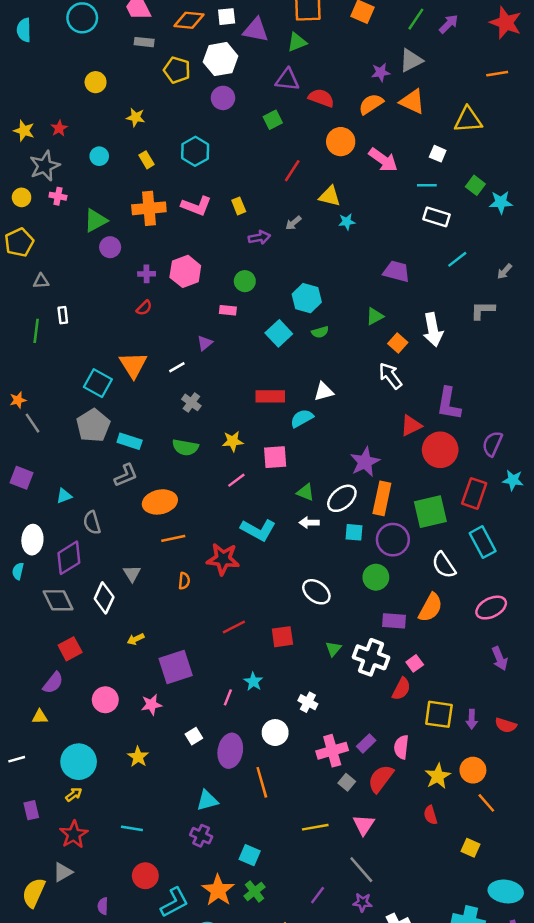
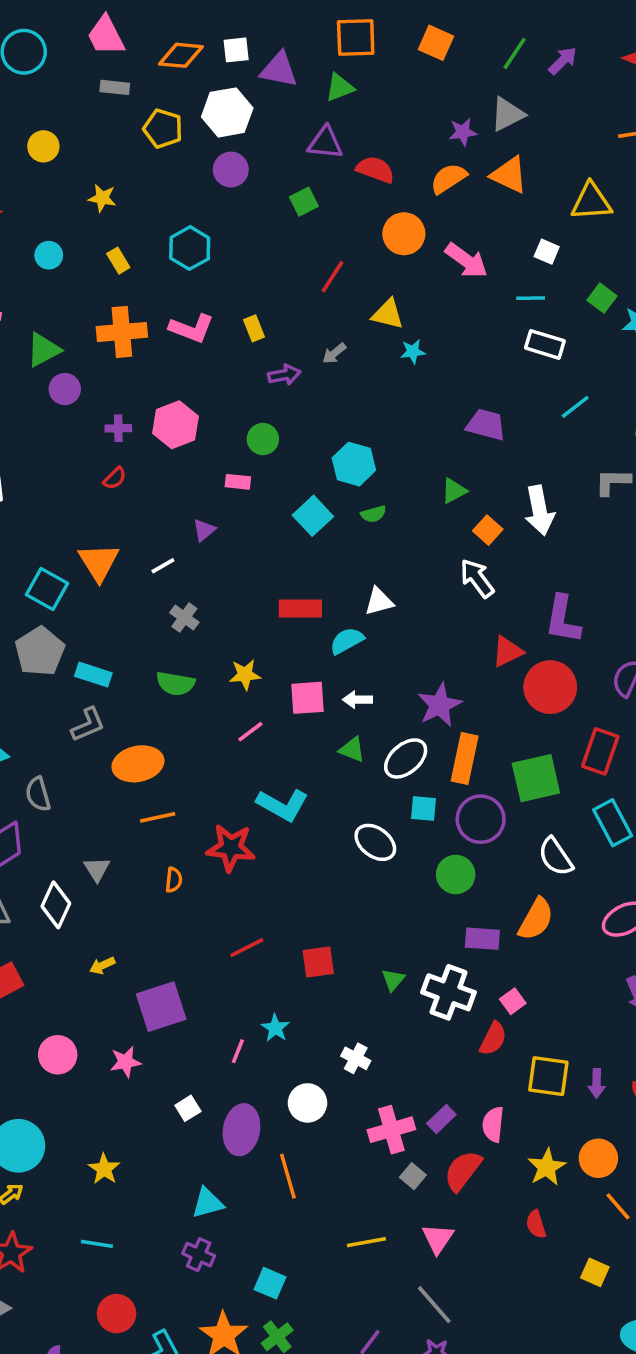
white arrow: (309, 523) -> (357, 700), moved
white ellipse: (316, 592) -> (375, 842), moved
yellow star: (138, 757) -> (104, 1169), moved

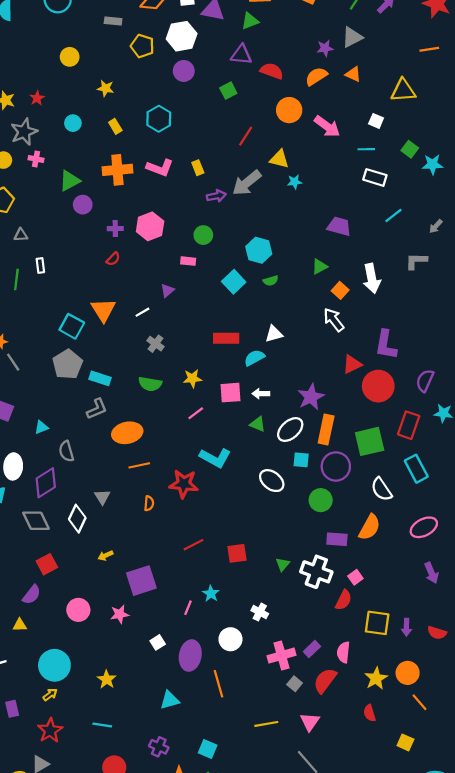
orange triangle: (509, 175) -> (353, 74), size x0.7
gray arrow: (334, 353) -> (247, 183), size x2.0
purple cross: (199, 1255) -> (159, 747), moved

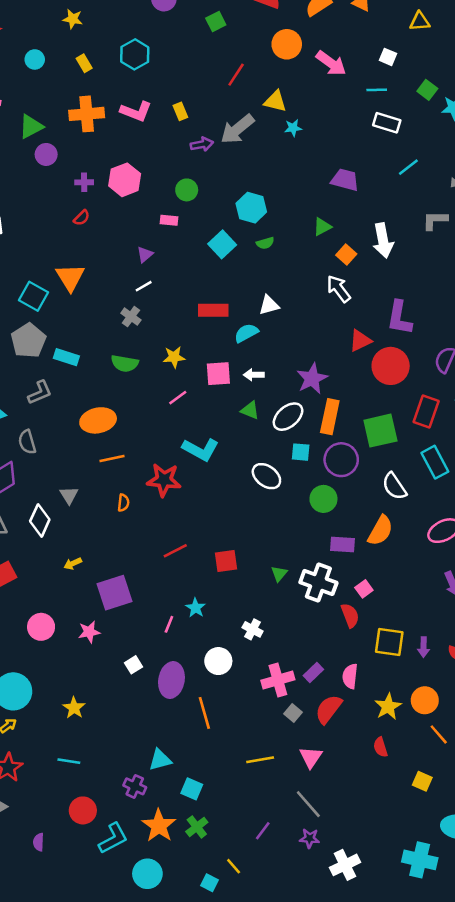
yellow triangle: (403, 91) -> (420, 21), size x0.7
white line: (142, 312) -> (144, 286), moved
gray L-shape: (97, 409) -> (40, 393), moved
red semicircle: (343, 600) -> (350, 615), turned -48
cyan triangle: (170, 700) -> (160, 760), moved

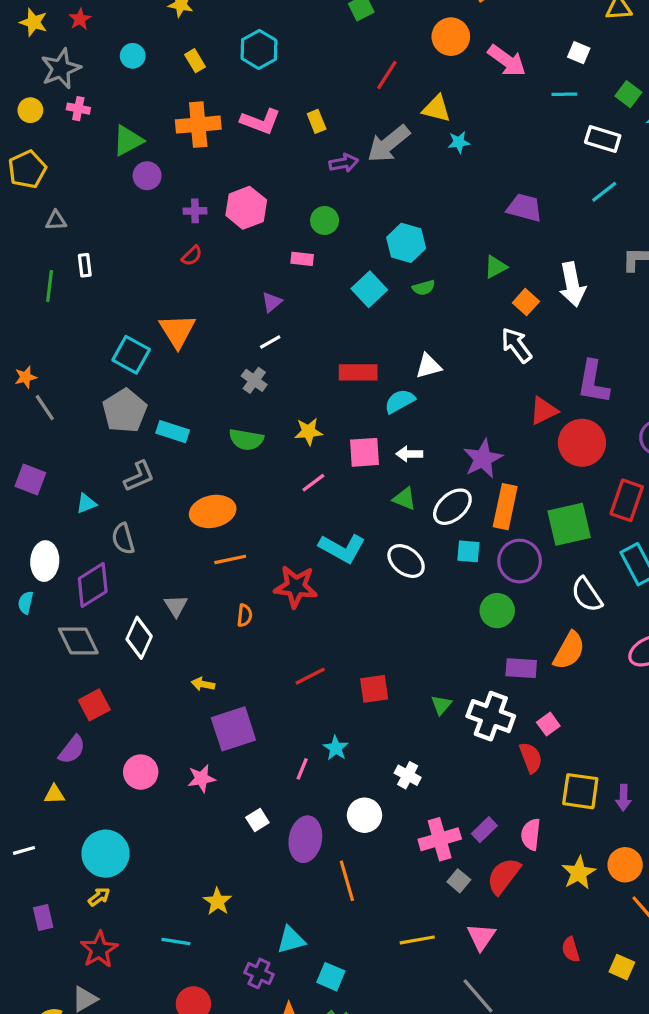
white rectangle: (387, 123) -> (603, 139), moved
white ellipse: (266, 476) -> (406, 561), moved
yellow arrow: (73, 564) -> (203, 684), moved, turned 36
yellow star: (74, 708) -> (217, 902), moved
red semicircle: (380, 747) -> (571, 950), moved

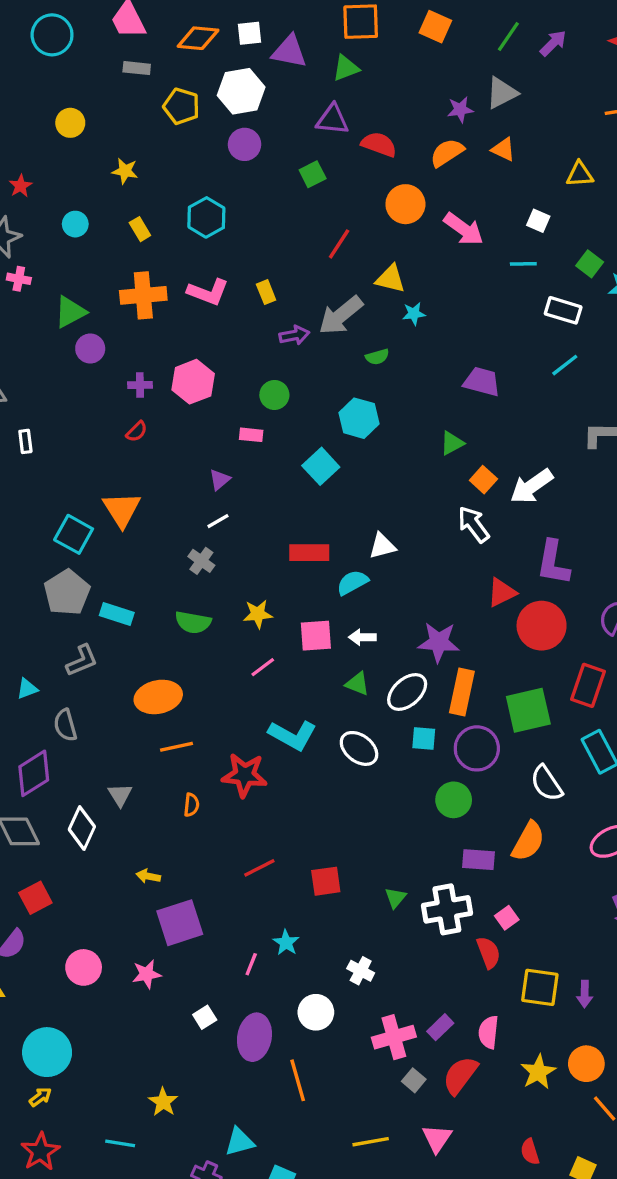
white arrow: (572, 284) -> (532, 486), moved, turned 66
green semicircle: (424, 288) -> (377, 357), moved
purple star: (483, 459) -> (439, 642), turned 30
white cross: (491, 716) -> (447, 909), turned -30

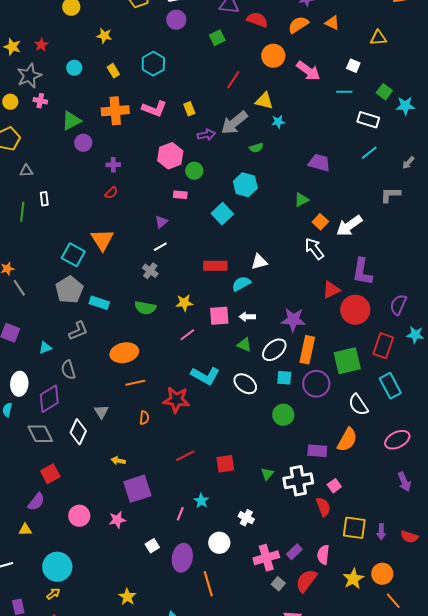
pink hexagon: (193, 382) -> (170, 156), moved
green circle: (454, 800) -> (283, 415), moved

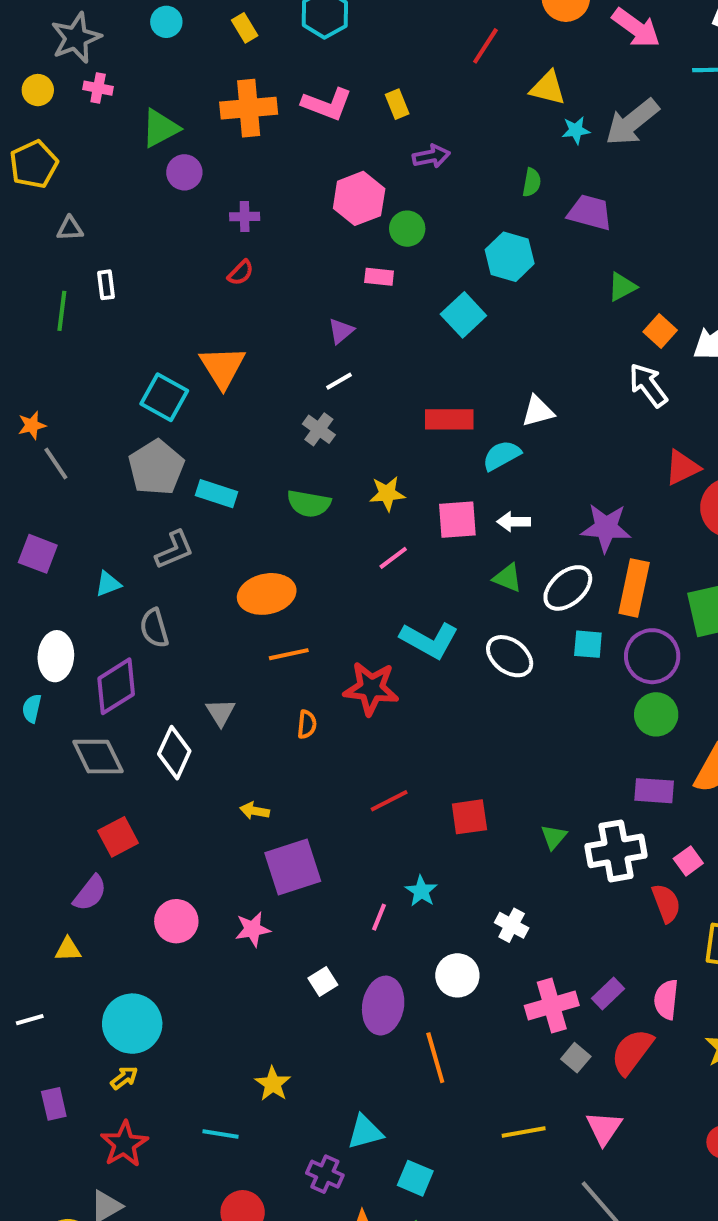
gray arrow: (234, 123) -> (632, 122), moved
green semicircle: (256, 148) -> (532, 182), turned -64
purple trapezoid: (319, 163) -> (590, 213), moved
green circle: (283, 415) -> (656, 714), moved

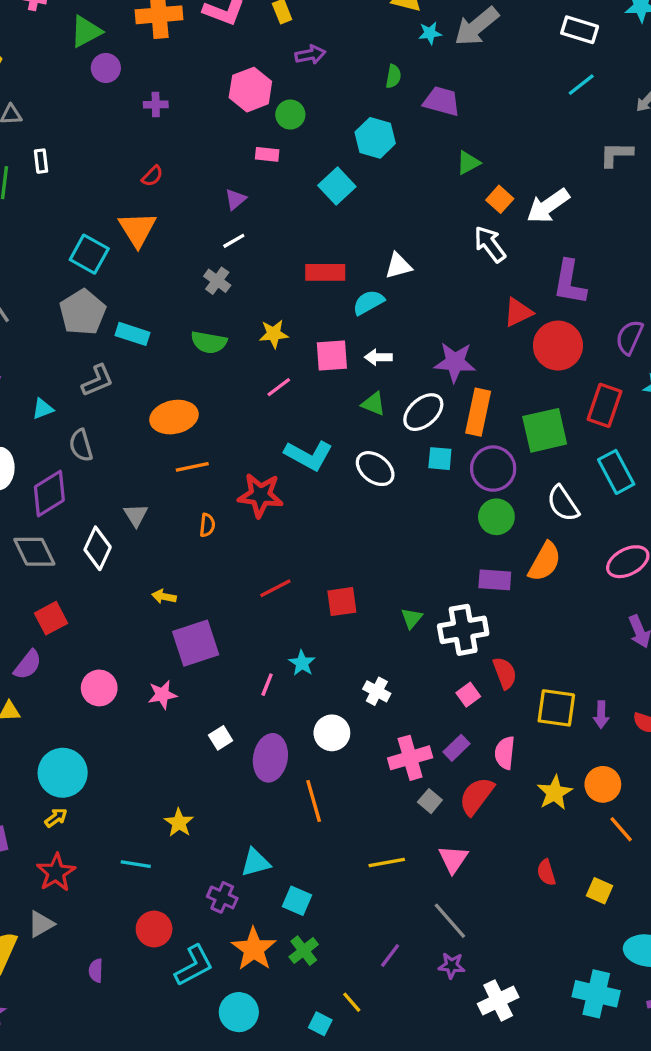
red semicircle: (241, 273) -> (152, 176), moved
pink square: (688, 861) -> (468, 695), moved

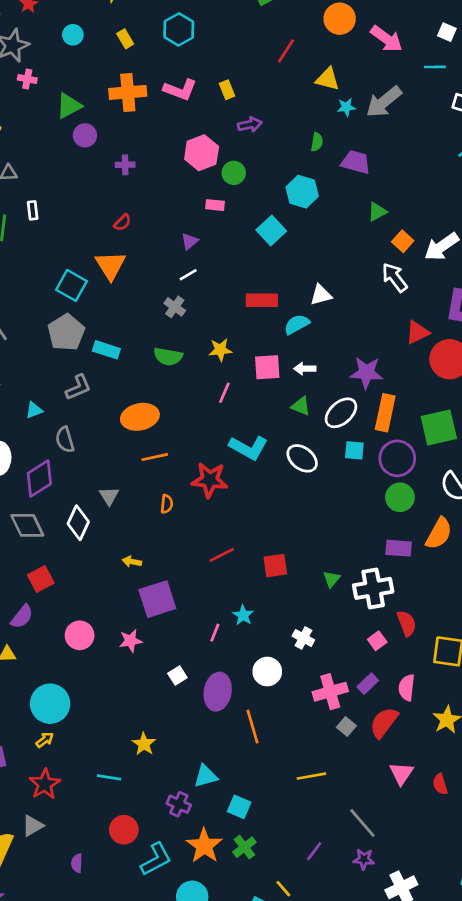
pink line: (279, 387) -> (224, 393), turned -30
pink triangle: (453, 859) -> (401, 773), moved

